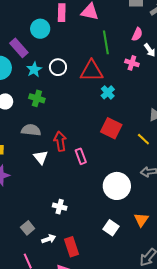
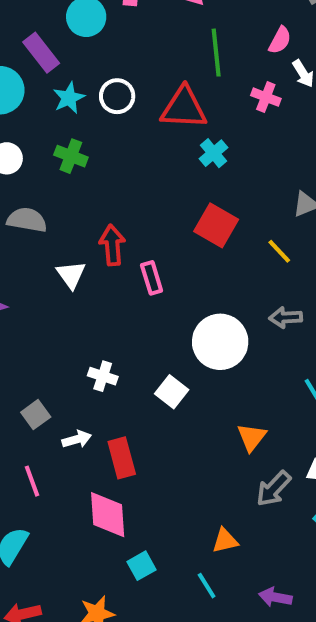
gray semicircle: (31, 130) -> (27, 220), moved
orange triangle: (141, 220) -> (252, 437), moved
white square: (111, 228) -> (172, 392), moved

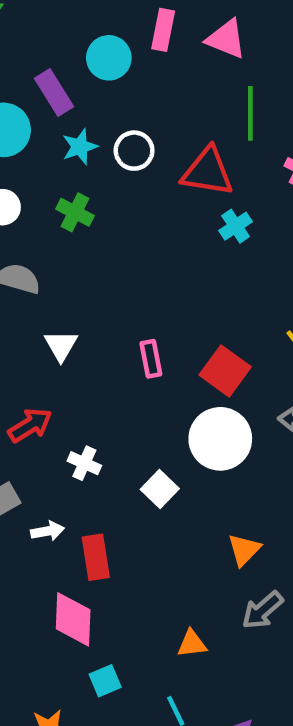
red square: (216, 225) -> (225, 371), moved
red arrow: (112, 245) -> (30, 425), moved, turned 57
orange triangle: (225, 541) -> (192, 644), moved

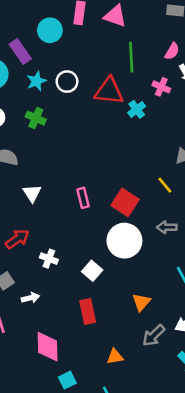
cyan cross: (236, 226) -> (137, 109), moved
red rectangle: (96, 557) -> (88, 312), moved

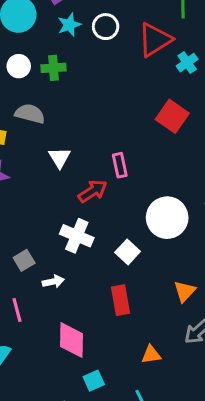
red triangle: (109, 91) -> (155, 40), turned -40
green cross: (36, 118) -> (53, 68), moved, turned -30
red square: (125, 202) -> (172, 116), moved
red arrow: (17, 239) -> (93, 191), moved
white cross: (49, 259) -> (77, 236), size x1.5

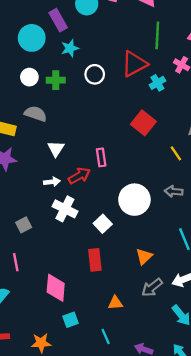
white circle: (106, 27) -> (95, 74), moved
white arrow: (53, 282) -> (52, 182), moved

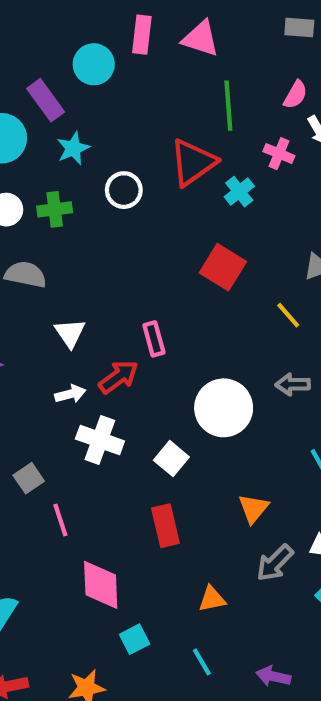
pink line: (16, 262) -> (60, 520), moved

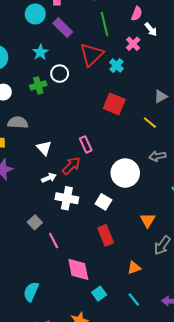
purple rectangle: (46, 100) -> (63, 28), moved
cyan star: (73, 148) -> (40, 52), moved
pink cross: (279, 154) -> (133, 44), turned 32
green cross: (55, 209) -> (38, 85), moved

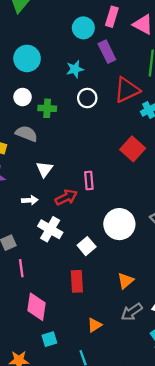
green cross: (38, 85) -> (47, 108), moved
white arrow: (49, 178) -> (30, 200), moved
orange triangle: (134, 268) -> (95, 325), turned -32

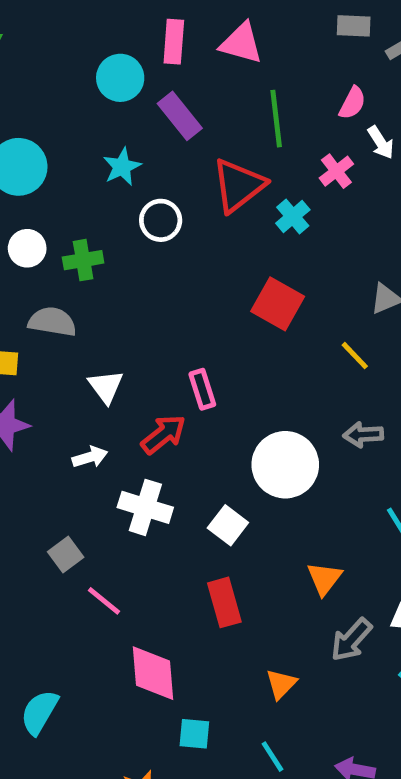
pink line: (21, 268) -> (104, 601), turned -30
cyan square: (49, 339) -> (194, 734), turned 35

